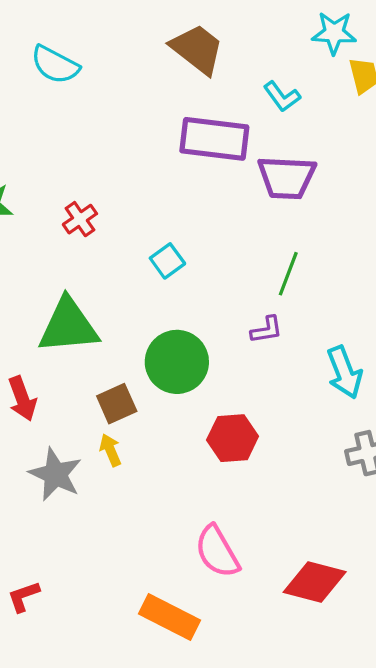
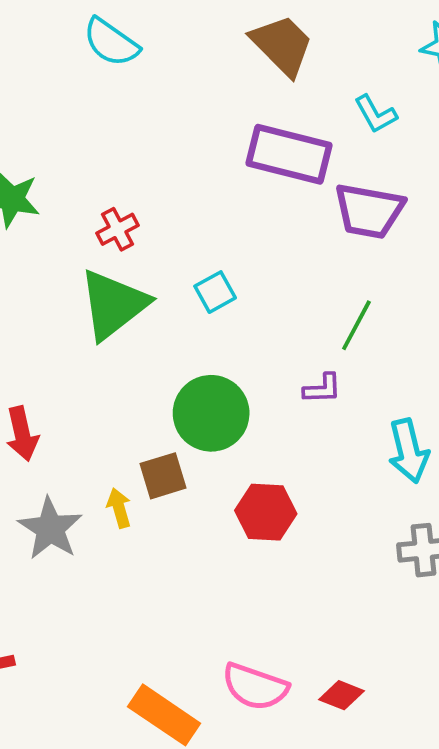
green triangle: (68, 326) -> (113, 304), moved, turned -40
brown square: (117, 404) -> (163, 476), moved
pink semicircle: (217, 552) -> (255, 687), moved, turned -48
red diamond: (315, 582) -> (342, 695), size x0.6

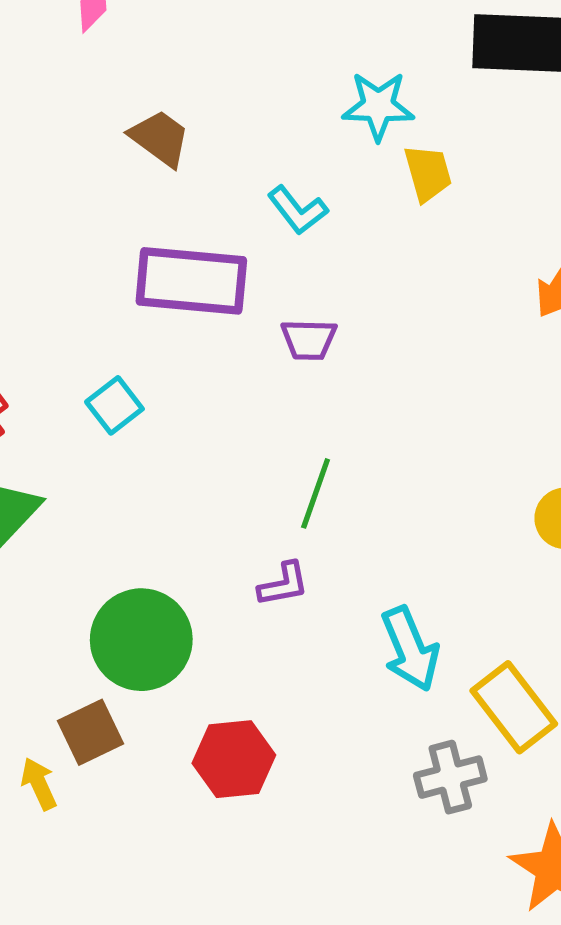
brown trapezoid: (282, 45) -> (160, 138), size x0.7
purple trapezoid: (369, 211) -> (309, 340), size x0.6
cyan square: (215, 292) -> (114, 405), moved

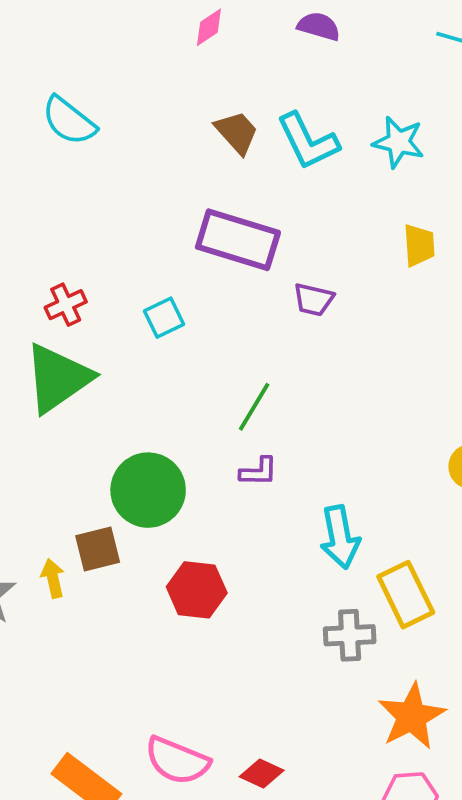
yellow trapezoid: (428, 173) -> (419, 245), moved
cyan L-shape: (298, 210) -> (308, 141), moved, size x1.5
green line: (316, 493) -> (254, 407), moved

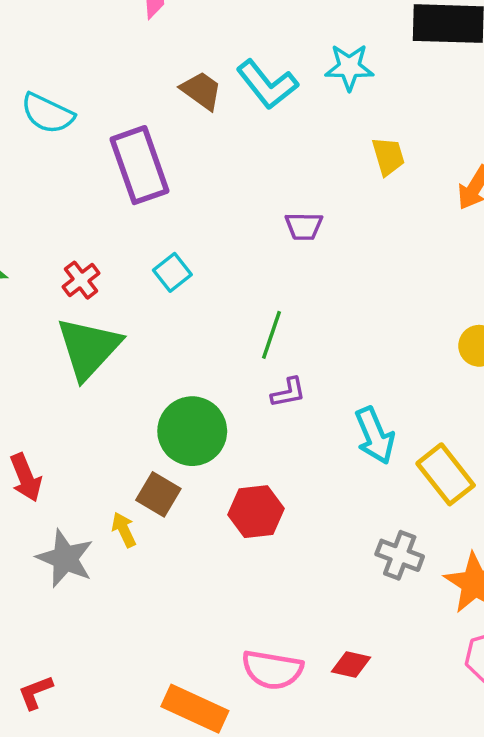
purple rectangle: (238, 240) -> (140, 165), moved, turned 66
brown square: (98, 549) -> (158, 494), turned -33
gray cross: (350, 635) -> (400, 555), moved, turned 36

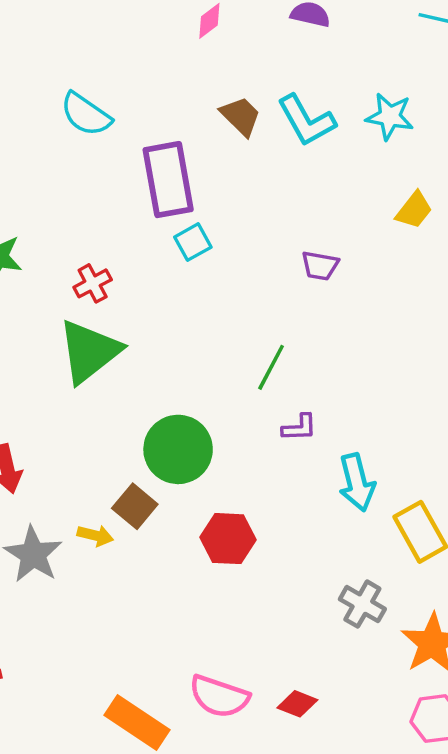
yellow trapezoid: (388, 156) -> (414, 210), turned 45
cyan square: (172, 272) -> (193, 242), moved
purple L-shape: (288, 393) -> (299, 428), moved
yellow arrow: (124, 530) -> (95, 536), turned 120

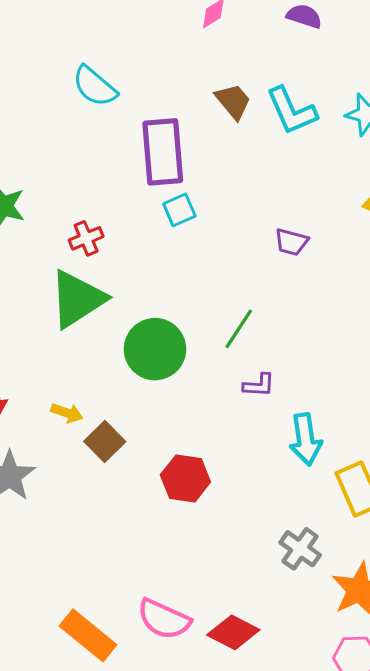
green circle: (178, 449) -> (155, 349), moved
yellow arrow: (95, 536) -> (67, 413), moved
red diamond: (297, 704) -> (233, 632), size x1.4

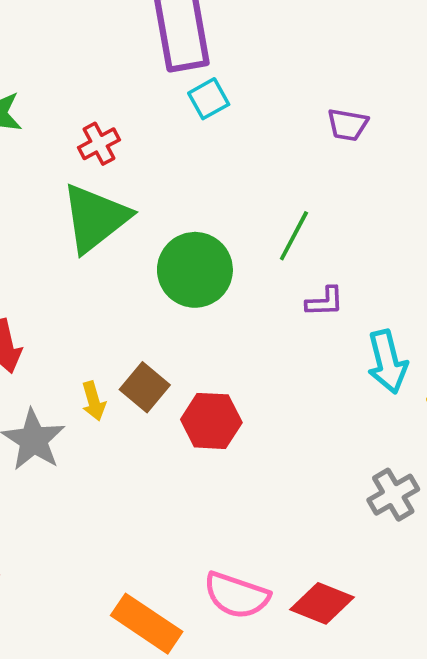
yellow arrow: (67, 413) -> (94, 401), moved, turned 60
red hexagon: (185, 478) -> (211, 421), moved
gray cross: (300, 549) -> (393, 495), turned 30

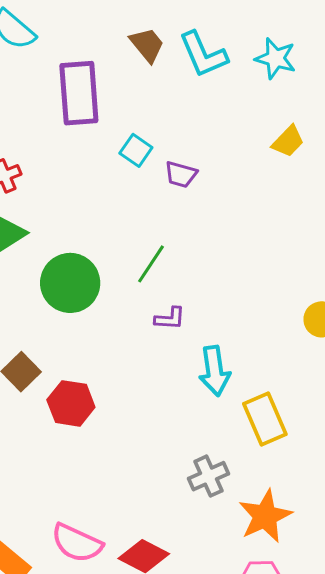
cyan square: (209, 99) -> (136, 150), moved, turned -32
purple trapezoid: (348, 125) -> (181, 174), moved

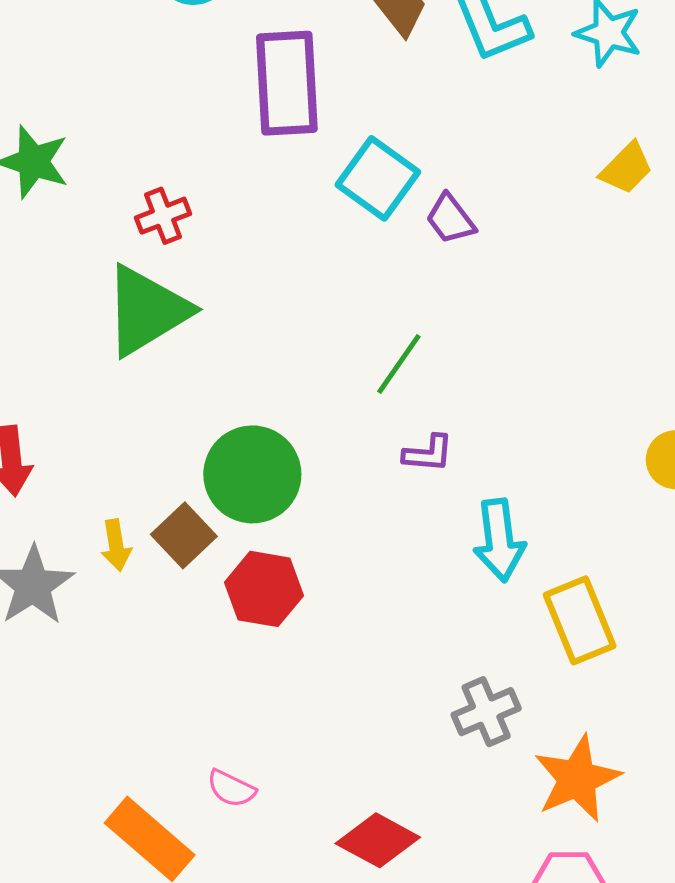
cyan square: (136, 150) -> (378, 178), size x1.5
purple trapezoid: (181, 174) -> (450, 219), turned 36
green circle: (70, 283) -> (252, 474), moved
pink semicircle: (77, 543) -> (231, 788), moved, size x0.6

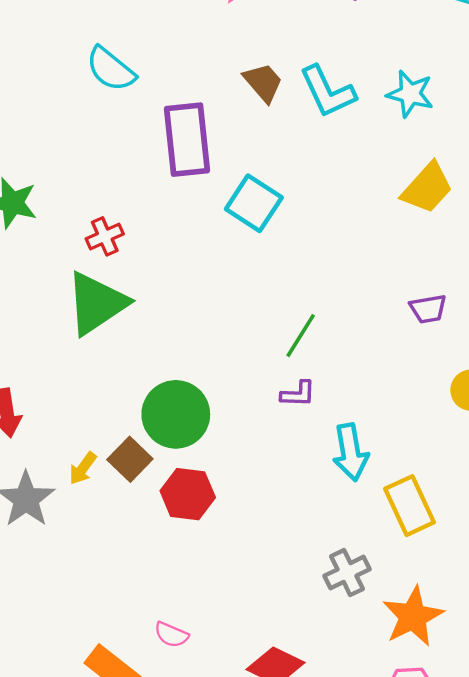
yellow trapezoid: (626, 168) -> (427, 188), size x1.4
purple trapezoid: (450, 219) -> (428, 309), moved, turned -60
green line: (399, 364) -> (301, 336), moved
yellow arrow: (116, 545) -> (83, 468), turned 48

